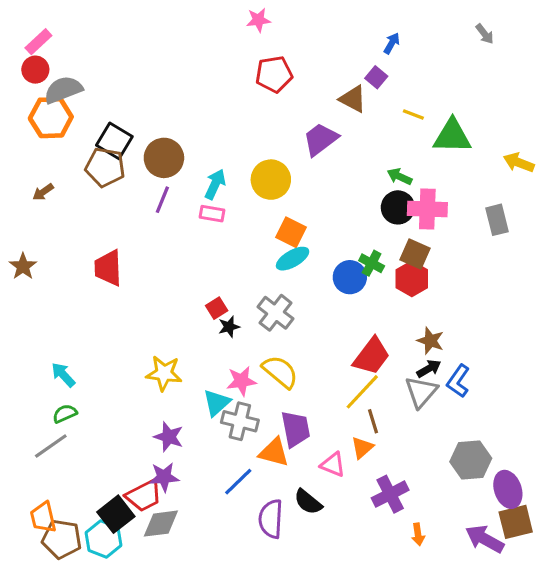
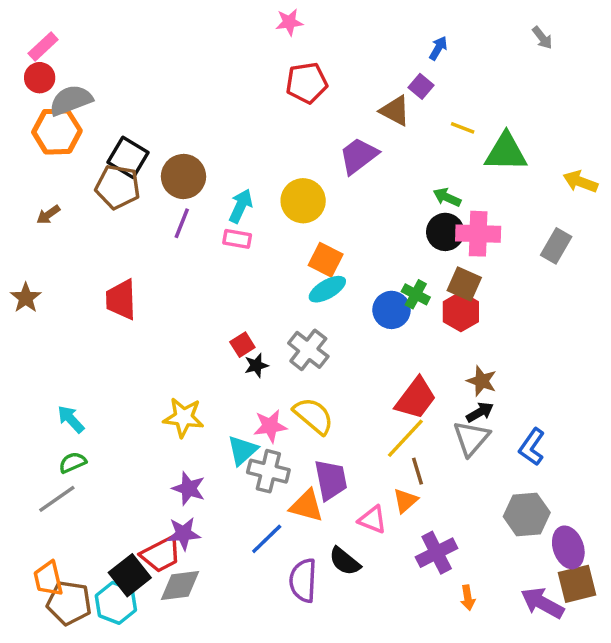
gray rectangle: (497, 220) -> (556, 246), turned 44
blue L-shape: (458, 381) -> (532, 447), moved

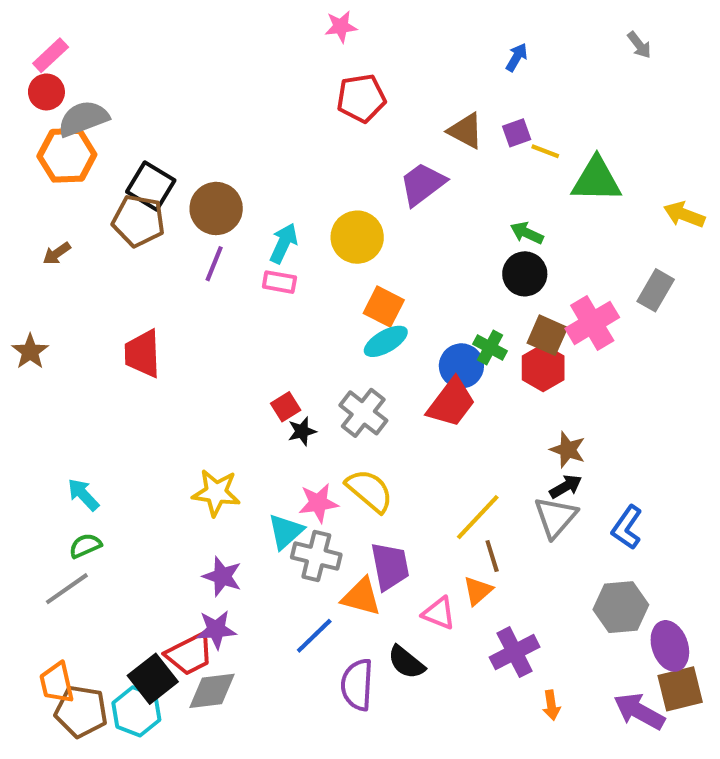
purple square: (421, 86) -> (517, 133), moved, turned 30
pink cross: (478, 234) -> (592, 323), moved, turned -33
red trapezoid: (416, 398) -> (451, 403), moved

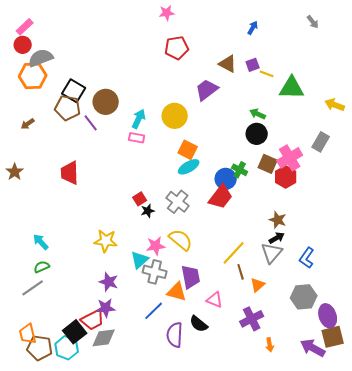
purple line: (214, 264) -> (91, 123), moved, turned -60
red hexagon: (543, 368) -> (286, 177), moved
orange triangle: (478, 591) -> (258, 285), moved

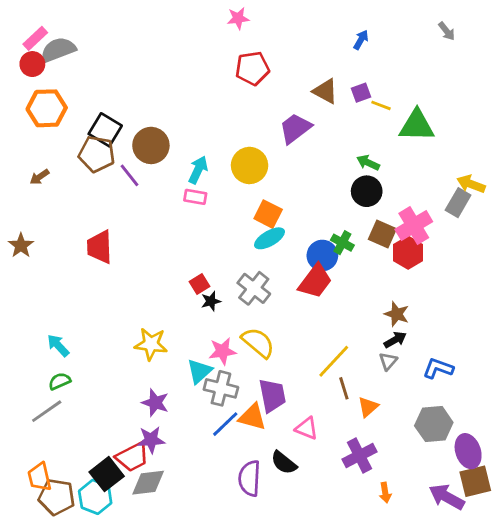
gray semicircle: (41, 58) -> (58, 50), moved
yellow arrow: (335, 105) -> (471, 184), moved
gray triangle: (272, 253) -> (388, 361), size x0.6
blue L-shape: (307, 258) -> (438, 368), turned 75
blue line: (154, 311) -> (225, 424), moved

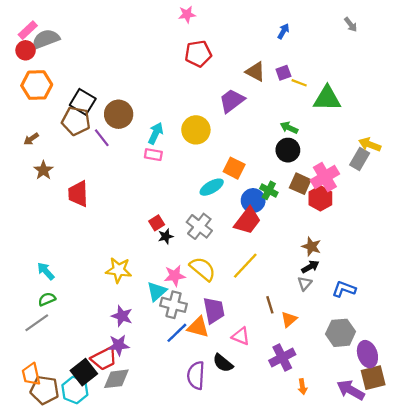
orange square: (268, 214) -> (234, 168), moved
brown star: (21, 245) -> (43, 170), moved
yellow line: (334, 361) -> (245, 266), moved

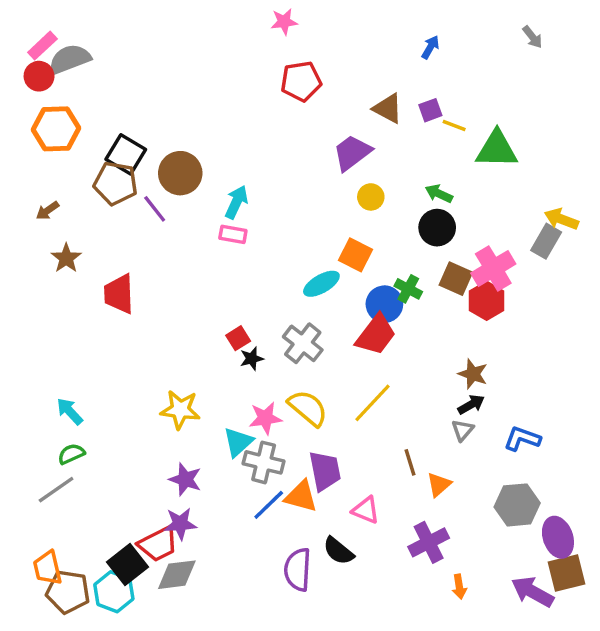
yellow circle: (196, 130) -> (371, 197), moved, size x0.6

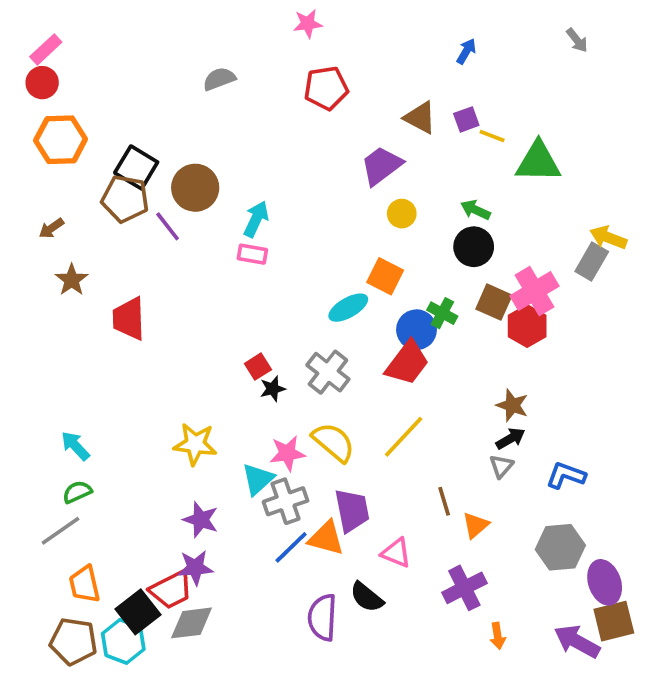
gray semicircle: (70, 59) -> (219, 79), moved, size x0.7
gray cross: (264, 462) -> (286, 501), turned -33
orange trapezoid: (48, 568) -> (85, 584), moved

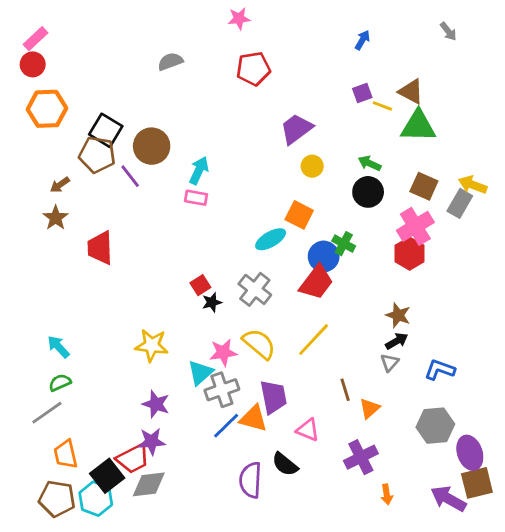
brown triangle: (420, 118) -> (411, 92), moved
brown arrow: (51, 228) -> (60, 185), moved
brown square: (494, 302) -> (424, 186), moved

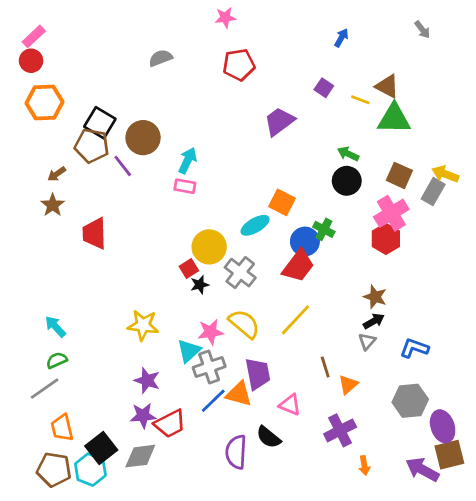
purple square: (362, 93) -> (324, 88), moved, turned -36
yellow circle: (312, 166) -> (209, 247), moved, size x1.6
red trapezoid: (133, 459) -> (170, 424), moved

